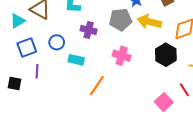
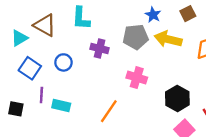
blue square: (27, 47) -> (30, 68), turned -36
black hexagon: (166, 55) -> (177, 98), moved
cyan rectangle: (76, 60) -> (61, 105), moved

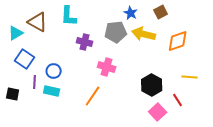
blue circle: (63, 62) -> (54, 71), moved
pink cross: (137, 78) -> (107, 67), moved

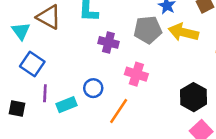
cyan triangle: (16, 33) -> (21, 31), turned -35
blue circle: (54, 71) -> (93, 88), moved
cyan rectangle: (52, 91) -> (67, 105), turned -35

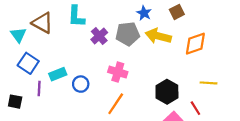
purple cross: (108, 42) -> (99, 36), moved, turned 35
cyan rectangle: (67, 105) -> (58, 74), moved
orange line: (119, 111) -> (116, 104), moved

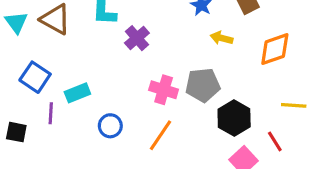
gray pentagon: (128, 34) -> (203, 85), moved
cyan triangle: (18, 35) -> (16, 22), moved
yellow arrow: (158, 36) -> (222, 38), size x0.6
blue circle: (81, 84) -> (110, 126), moved

